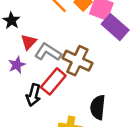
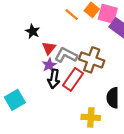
purple star: (17, 65) -> (49, 65), moved
black arrow: (33, 95) -> (54, 79), moved

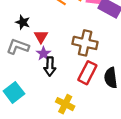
gray L-shape: (66, 55) -> (18, 47), moved
red rectangle: (73, 79) -> (87, 73), moved
yellow cross: (91, 117) -> (65, 104), moved, turned 30

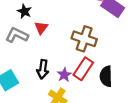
purple star: (44, 54) -> (64, 75), moved
black arrow: (50, 67) -> (43, 69), moved

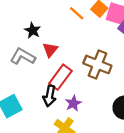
red rectangle: (83, 69) -> (60, 77), moved

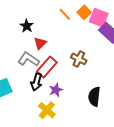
gray L-shape: (23, 56) -> (29, 59), moved
brown cross: (97, 64) -> (79, 59), size x0.7

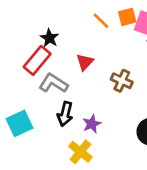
orange square: (84, 12) -> (127, 17), turned 32
red triangle: (40, 43) -> (85, 62), moved
red rectangle: (47, 67) -> (37, 60), moved

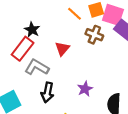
brown cross: (122, 81) -> (94, 35), moved
purple star: (92, 124) -> (85, 89), moved

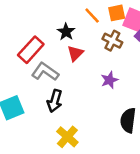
black star: (32, 30) -> (66, 32), moved
purple star: (85, 89) -> (109, 80), moved

